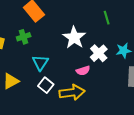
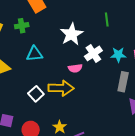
cyan triangle: (40, 63) -> (34, 54), turned 42
white square: (46, 85) -> (36, 94), moved

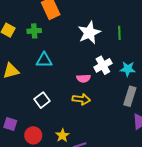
white star: (72, 34) -> (89, 33), moved
yellow arrow: (61, 88) -> (81, 99), moved, size x0.7

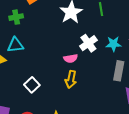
cyan triangle: (44, 60) -> (15, 45), moved
yellow arrow: (81, 99) -> (71, 79), turned 102

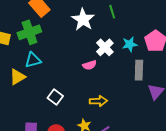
green cross: (16, 17) -> (29, 32), size x1.6
yellow arrow: (71, 79) -> (98, 101), moved, turned -96

